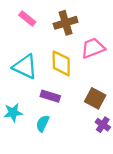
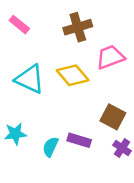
pink rectangle: (27, 18) -> (19, 25), moved
yellow diamond: (61, 63) -> (73, 75), turned -40
purple rectangle: (50, 96) -> (79, 140), moved

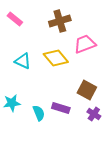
cyan triangle: (30, 79) -> (23, 61), size x0.7
cyan semicircle: (50, 147) -> (39, 113), turned 133

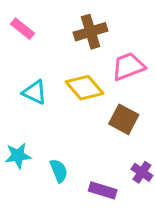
brown square: (87, 90) -> (124, 119), moved
purple rectangle: (61, 108) -> (103, 190), moved

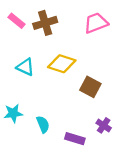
brown cross: (91, 32) -> (45, 23), moved
pink trapezoid: (128, 66) -> (96, 23), moved
yellow diamond: (84, 88) -> (62, 64), turned -32

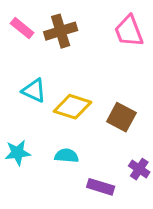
pink trapezoid: (96, 23) -> (129, 31), turned -90
yellow diamond: (62, 64) -> (72, 107), moved
cyan semicircle: (43, 124) -> (67, 156), moved, turned -63

